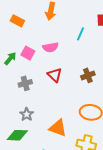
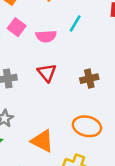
cyan line: (81, 34) -> (75, 23), moved
pink square: (28, 53) -> (17, 27), moved

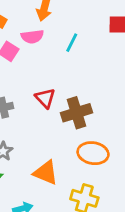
pink semicircle: (46, 36) -> (32, 37), moved
brown cross: (89, 79) -> (76, 113), moved, size x1.5

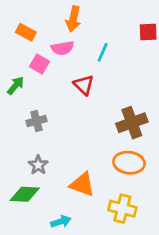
red triangle: (45, 98) -> (84, 85), moved
brown cross: (76, 113) -> (132, 123), moved

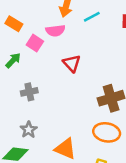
orange rectangle: (26, 32) -> (14, 24), moved
cyan line: (103, 52) -> (92, 17), moved, turned 35

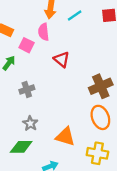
pink semicircle: (55, 31) -> (44, 32), turned 98
orange ellipse: (107, 132) -> (100, 117), turned 65

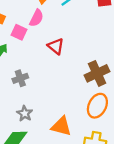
pink semicircle: (44, 32) -> (36, 18), turned -147
orange ellipse: (100, 117) -> (97, 106), turned 50

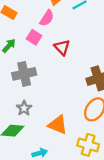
pink square: (19, 32) -> (34, 37), moved
gray cross: (20, 78) -> (24, 74), size x1.5

